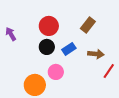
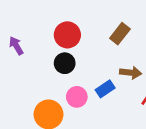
blue rectangle: (69, 49) -> (105, 89), moved

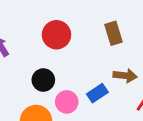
brown rectangle: (120, 34) -> (113, 33), turned -55
black circle: (65, 63) -> (43, 80), moved

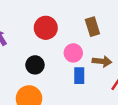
blue rectangle: (97, 93) -> (79, 76), turned -56
pink circle: (67, 102) -> (73, 53), moved

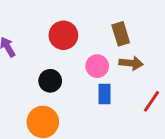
brown arrow: (102, 61) -> (131, 63), moved

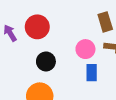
red circle: (63, 35) -> (37, 27), moved

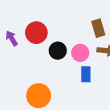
black circle: (46, 61) -> (58, 51), moved

